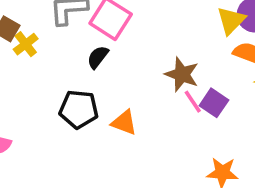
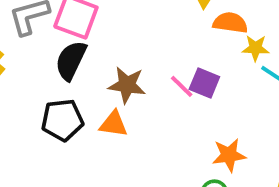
black semicircle: (98, 57) -> (71, 60), size x1.5
brown star: (182, 74) -> (127, 85), moved

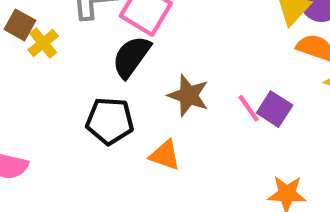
orange triangle: (113, 124) -> (165, 155), moved

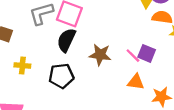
yellow cross: (43, 43) -> (22, 65), moved, turned -35
orange triangle: (165, 155) -> (136, 82), moved

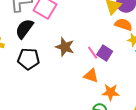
black semicircle: (66, 40) -> (24, 29), moved

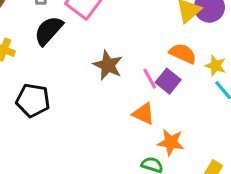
orange semicircle: (123, 25) -> (183, 53), moved
black pentagon: (28, 59) -> (33, 100), moved

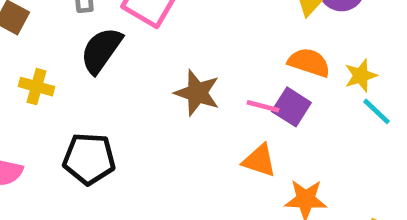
yellow star: (215, 66) -> (361, 76), turned -30
pink line: (150, 79) -> (263, 106), turned -40

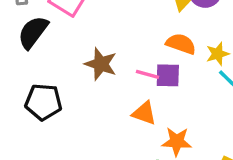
purple square: (291, 107) -> (168, 75), turned -32
black pentagon: (89, 159) -> (43, 102), moved

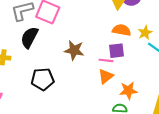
pink line: (148, 74) -> (106, 60), moved
orange triangle: (144, 113) -> (106, 76), turned -49

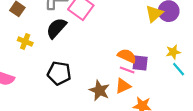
orange semicircle: (122, 30) -> (127, 56), moved
brown star: (74, 50) -> (99, 90), moved

